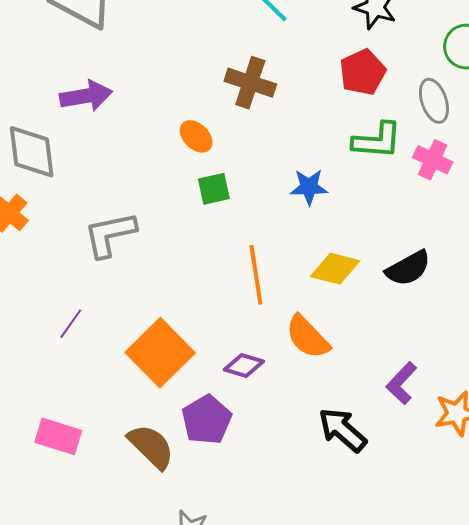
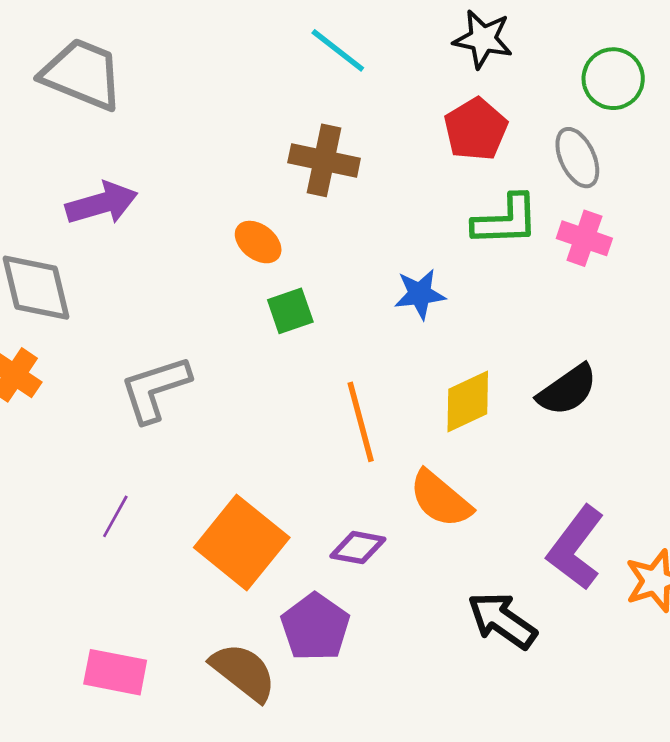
yellow diamond: (335, 269) -> (468, 401), turned -33
purple L-shape: (402, 383) -> (576, 548), size x1.4

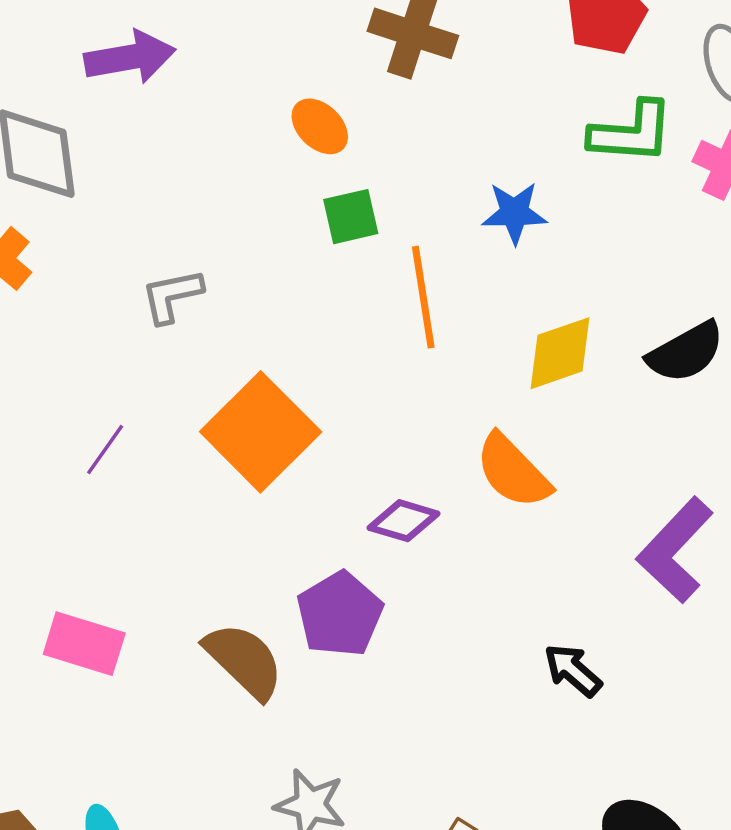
gray L-shape: (155, 389) -> (172, 296), size x0.7
orange line: (361, 422) -> (423, 297), moved
orange square: (242, 543) -> (261, 432), moved
black arrow: (502, 620) -> (573, 670), moved, size x0.7

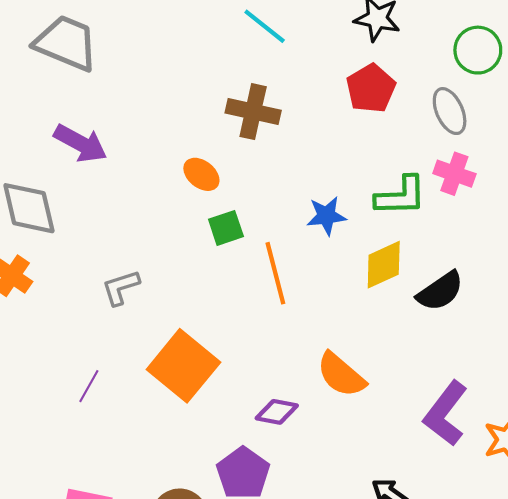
purple arrow: (130, 57) -> (80, 143), turned 44
green L-shape: (631, 132) -> (401, 196), moved
yellow diamond: (560, 353) -> (384, 265), moved

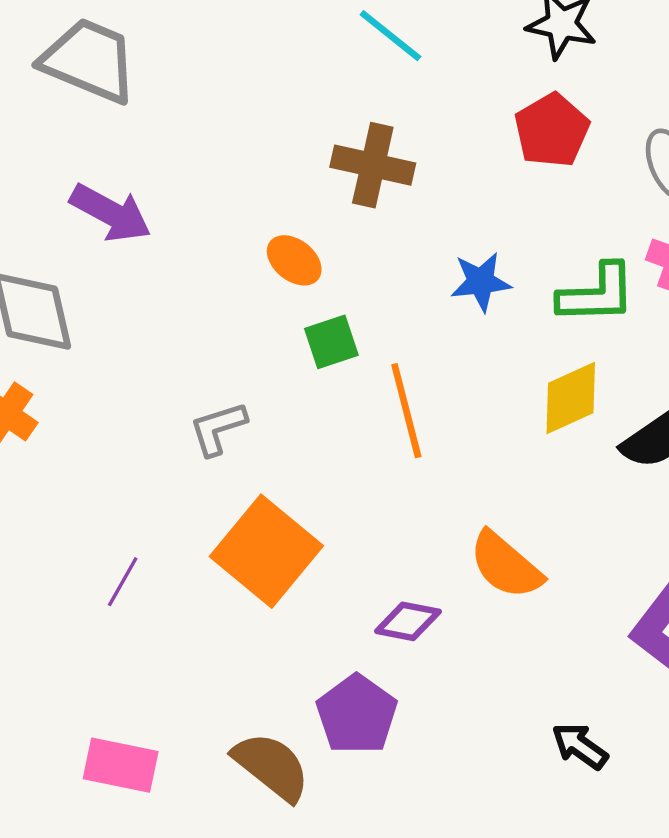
blue star: (326, 216) -> (481, 282), moved
gray L-shape: (121, 287) -> (218, 428), moved

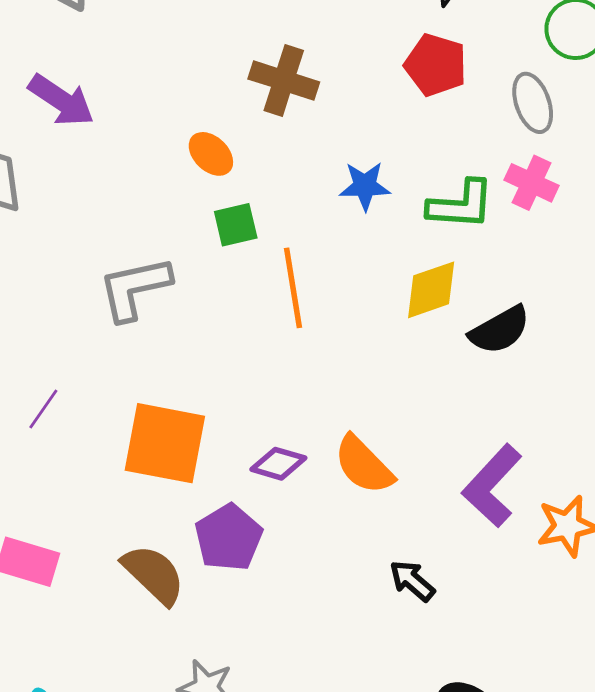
red pentagon: (552, 130) -> (436, 65), turned -30
gray L-shape: (218, 428) -> (135, 288), size x1.5
orange square: (266, 551) -> (165, 443), moved, turned -34
orange semicircle: (506, 565) -> (364, 465), moved

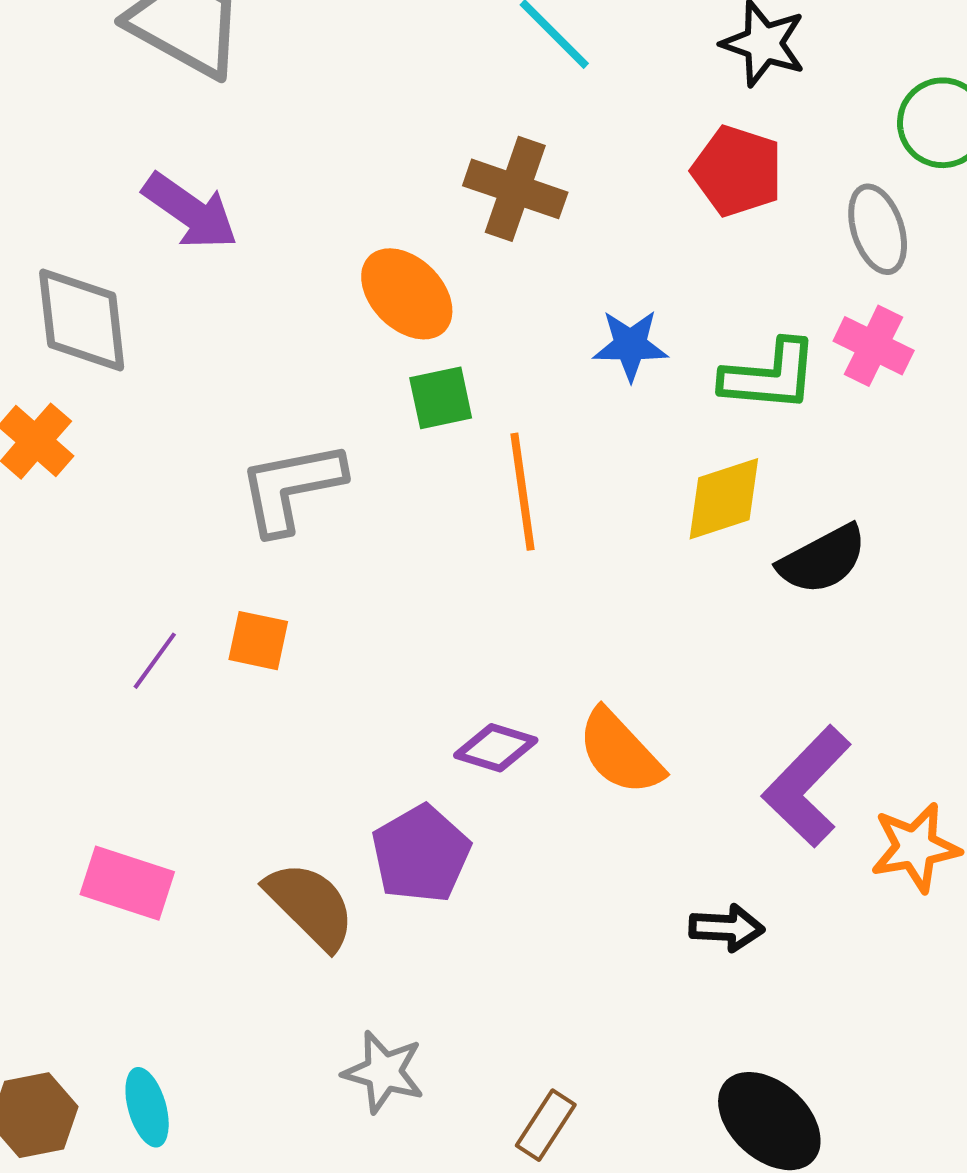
orange ellipse: (211, 154) -> (407, 294), size x1.4
orange square: (165, 443) -> (258, 641), moved, size x0.5
black arrow: (412, 581) -> (727, 928), moved, turned 141

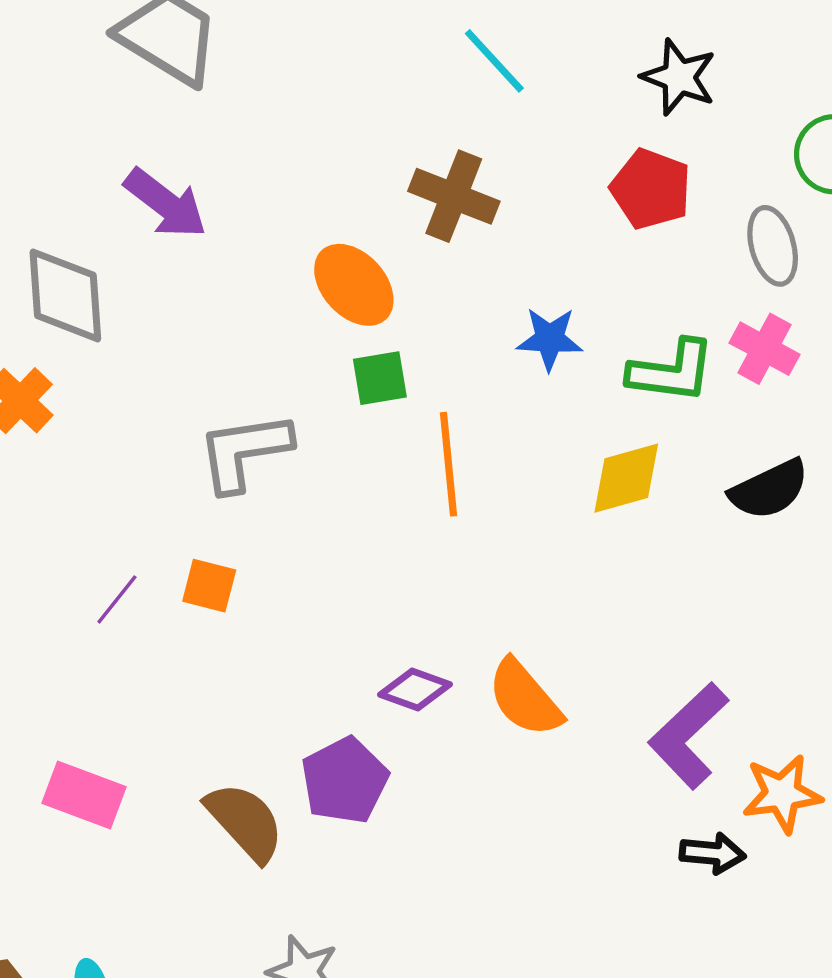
black semicircle: (823, 559) -> (769, 489), moved
black arrow: (727, 928) -> (713, 853), moved

